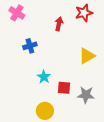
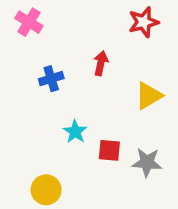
red arrow: (59, 24) -> (101, 63), moved
yellow circle: (45, 111) -> (46, 190), moved

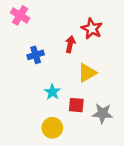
red star: (144, 22) -> (92, 29), moved, turned -30
yellow triangle: (149, 96) -> (87, 73), moved
yellow circle: (46, 190) -> (52, 128), moved

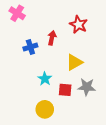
red arrow: (70, 44) -> (52, 38), moved
gray star: (103, 113) -> (87, 87), moved

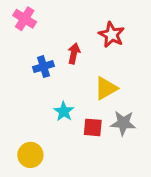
yellow circle: (45, 109) -> (30, 155), moved

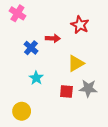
red arrow: (74, 54) -> (53, 38), turned 80
blue cross: (43, 67) -> (31, 48), turned -32
cyan star: (64, 111) -> (36, 78), moved

